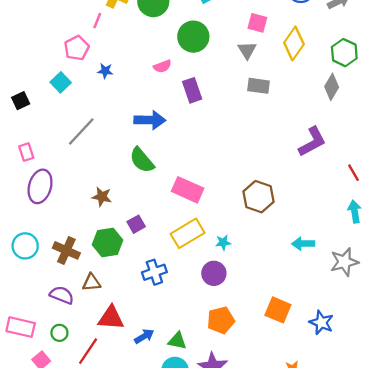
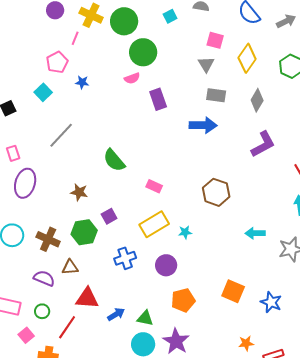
green circle: (193, 37) -> (143, 52), moved
gray diamond: (332, 87) -> (257, 100), moved
blue arrow: (150, 120) -> (203, 125), moved
pink rectangle: (188, 190) -> (154, 186), size x0.6
purple circle: (214, 273) -> (166, 265), moved

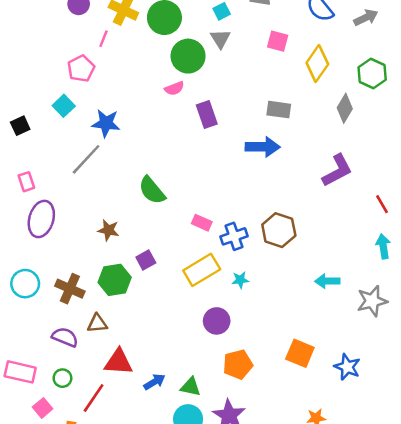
gray triangle: (206, 64) -> (220, 39), moved
blue star: (82, 82) -> (106, 123), moved, size x1.6
gray diamond: (257, 100) -> (345, 108), moved
blue cross: (125, 258) -> (234, 236), moved

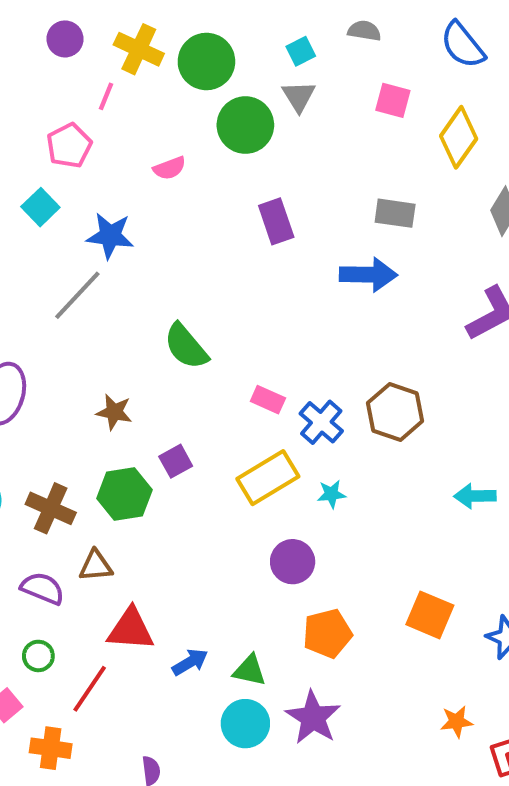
pink semicircle: (174, 88) -> (170, 168), moved
blue cross: (234, 236) -> (321, 422), turned -30

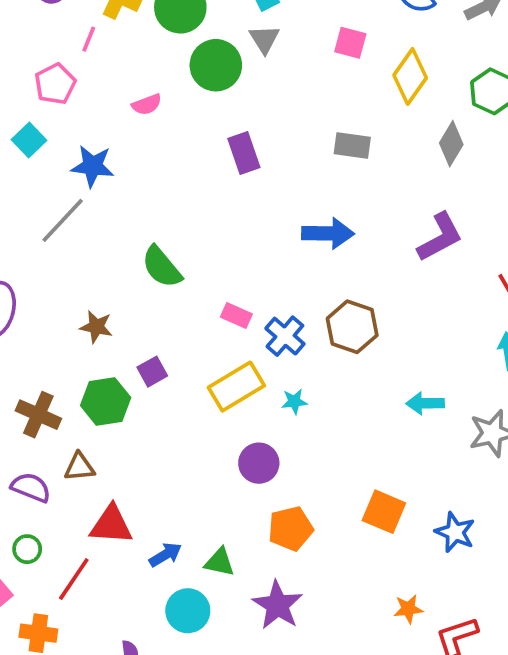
blue arrow: (368, 275) -> (328, 233), moved
cyan circle: (245, 724) -> (188, 611), moved

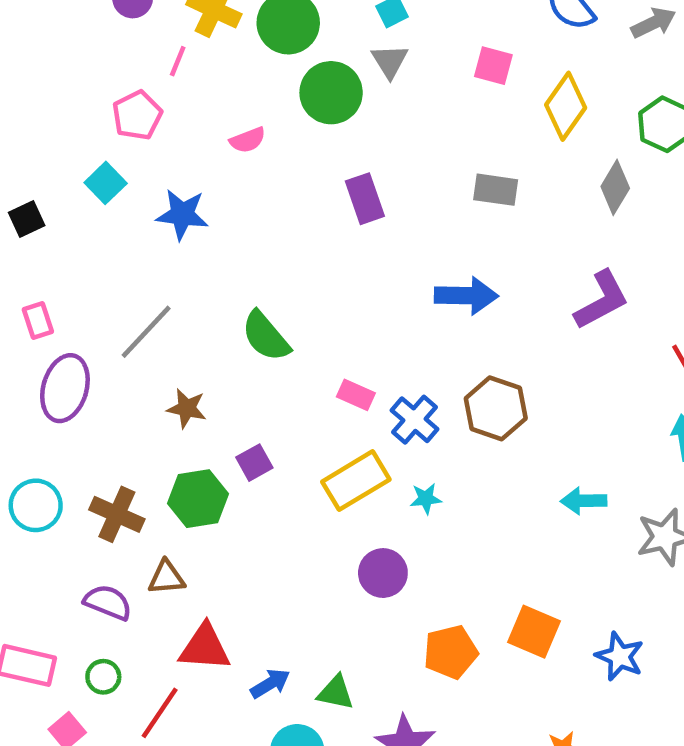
gray line: (63, 220) -> (146, 332), moved
orange pentagon: (291, 529) -> (451, 652), moved

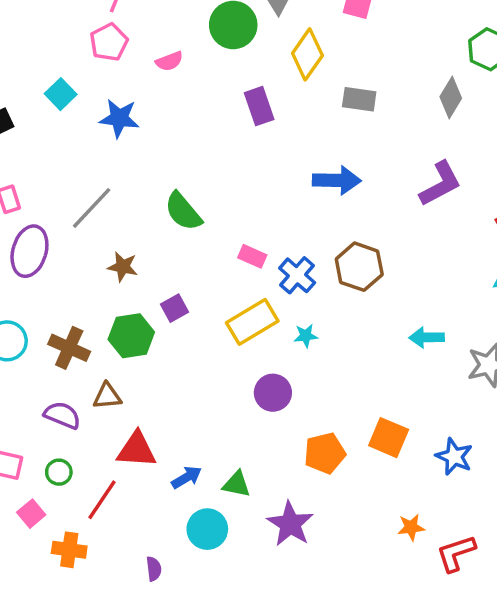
yellow diamond: (566, 106) -> (307, 54), moved
pink pentagon: (137, 115) -> (109, 42), moved

